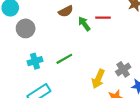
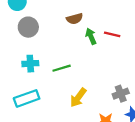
yellow arrow: (98, 79) -> (78, 98), moved

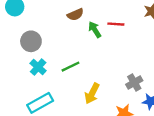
gray circle: (28, 27) -> (31, 41), moved
cyan cross: (30, 64) -> (38, 67), turned -35

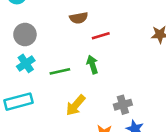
red line: (116, 24) -> (101, 36), moved, turned -35
green arrow: (95, 30) -> (92, 65), moved

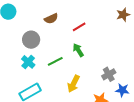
brown semicircle: (79, 18) -> (51, 19), moved
gray circle: (25, 34) -> (31, 40), moved

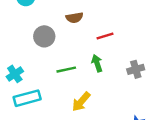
cyan cross: (28, 62) -> (15, 74), moved
gray cross: (109, 74) -> (136, 69), moved

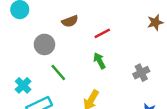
gray cross: (136, 69) -> (141, 73), moved
green line: (66, 70) -> (58, 73), moved, turned 72

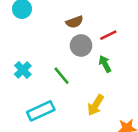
gray circle: (44, 44) -> (81, 45), moved
cyan cross: (23, 85) -> (23, 70), moved

